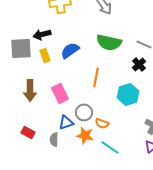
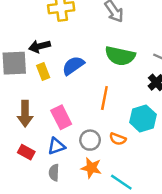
blue triangle: (66, 122) -> (56, 146), moved
orange semicircle: (102, 123) -> (118, 139), moved
red rectangle: (28, 132) -> (26, 152), moved

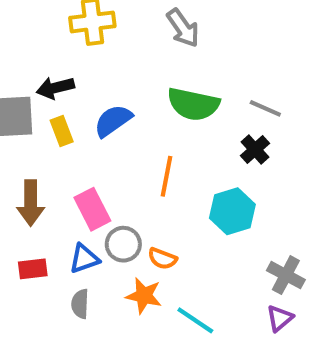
orange semicircle: (118, 139) -> (162, 259), moved
gray circle: (90, 140) -> (123, 244), moved
red rectangle: (26, 152) -> (33, 269), turned -35

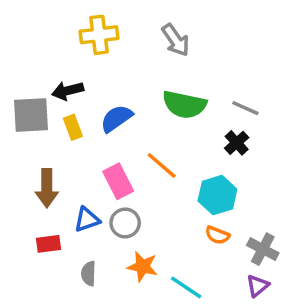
orange line: (167, 176) -> (162, 165), turned -60
pink rectangle: (92, 209) -> (118, 181), moved
blue triangle: (84, 259) -> (87, 219), moved
orange semicircle: (162, 259) -> (217, 235), moved

